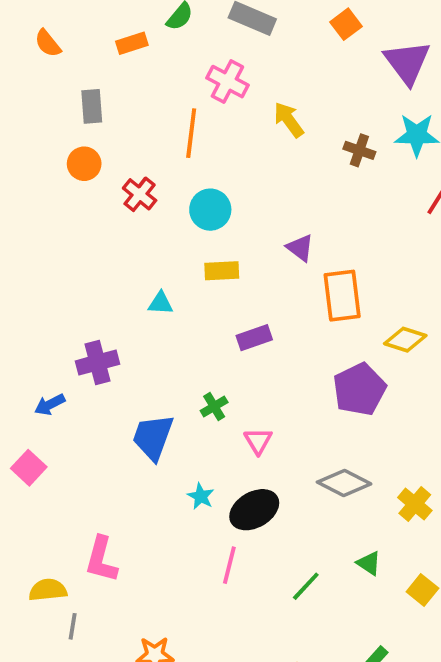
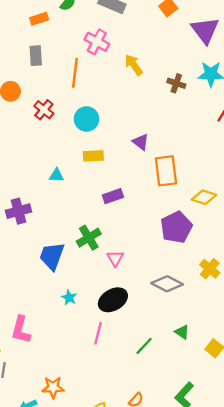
gray rectangle: (92, 106) -> (36, 56), moved
green cross: (214, 406) -> (89, 238), size x1.5
cyan star: (201, 496) -> (69, 298), moved
yellow cross: (415, 504) -> (210, 269), moved

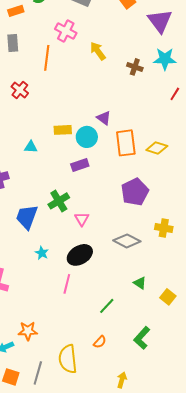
cyan circle: (86, 119) -> (87, 137), moved
yellow diamond: (204, 197) -> (157, 148), moved
yellow cross: (210, 269) -> (164, 228), turned -30
green line: (144, 346) -> (107, 306), moved

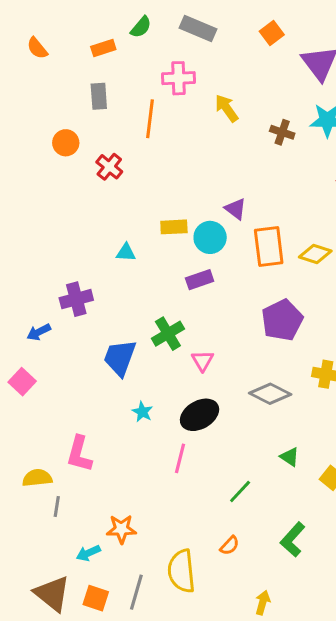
pink cross: (66, 31) -> (178, 78), turned -30

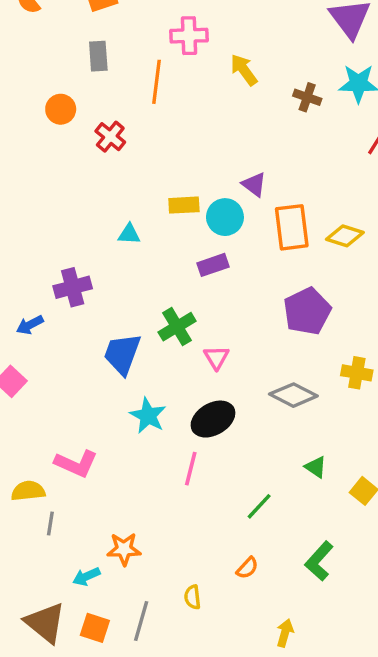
cyan star: (142, 412) -> (148, 416), size x1.5
pink L-shape: (79, 454) -> (76, 464), turned -81
yellow semicircle: (181, 571) -> (192, 597), size x0.5

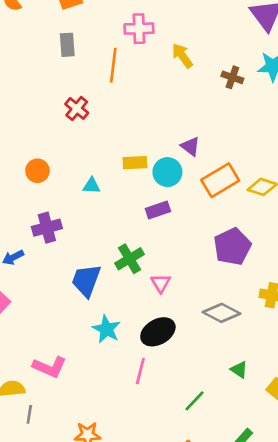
orange circle: (61, 109) -> (37, 171), moved
orange rectangle: (292, 227) -> (220, 180), turned 66

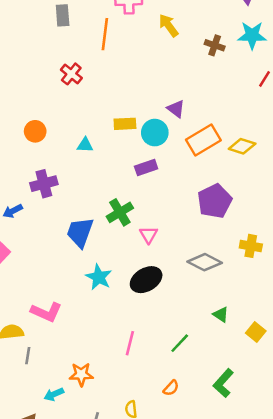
pink line: (140, 371) -> (130, 343), moved

